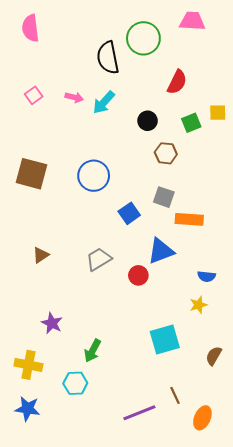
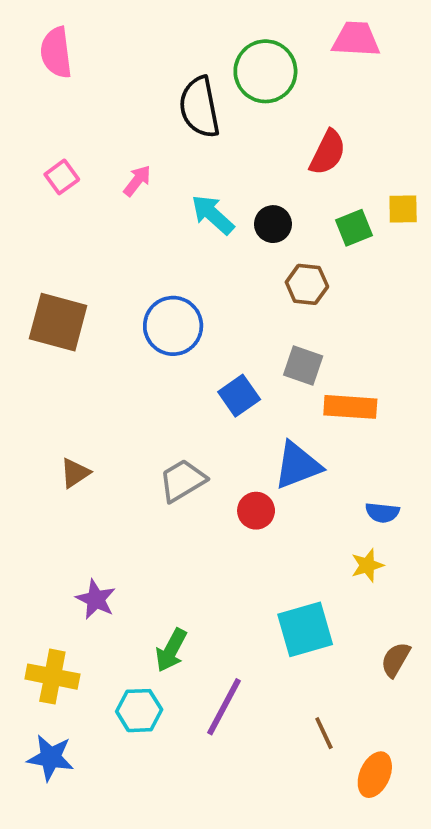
pink arrow: (74, 97) -> (137, 181), turned -66
cyan arrow: (104, 102) -> (213, 215), moved, turned 90
purple line: (139, 413) -> (224, 707), moved, turned -40

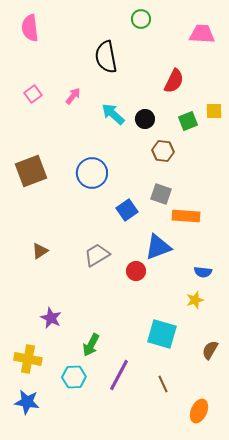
pink trapezoid: (356, 39) -> (202, 34), moved
green circle: (265, 71) -> (141, 19), moved, size x0.6
brown square: (58, 322) -> (31, 171), turned -36
cyan square: (305, 629) -> (162, 334), turned 32
brown line: (324, 733) -> (163, 384), moved

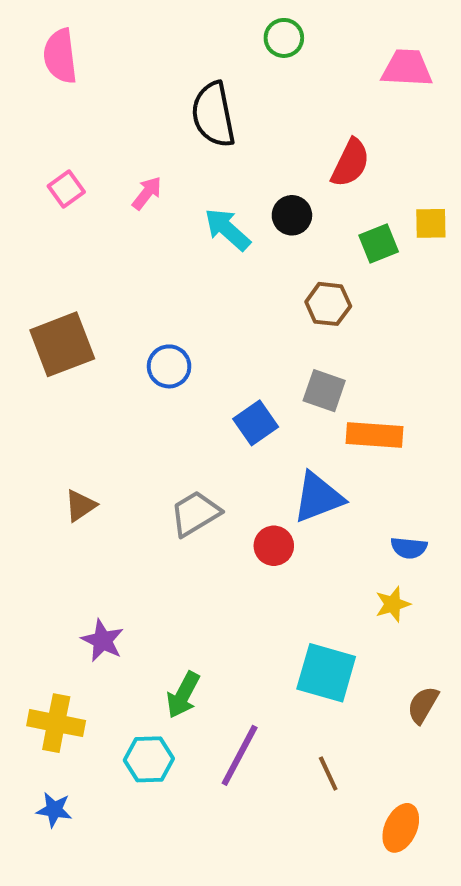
black circle: (145, 119) -> (292, 215), moved
blue circle: (92, 173) -> (169, 366), moved, size x0.7
blue star: (27, 402) -> (54, 810), size x0.7

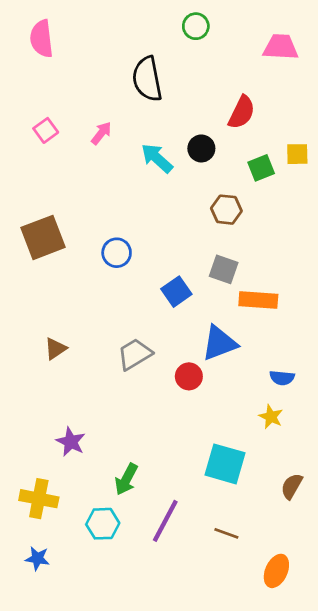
yellow star: (393, 604) -> (271, 417), turned -30
brown line: (328, 773) -> (226, 533), turned -45

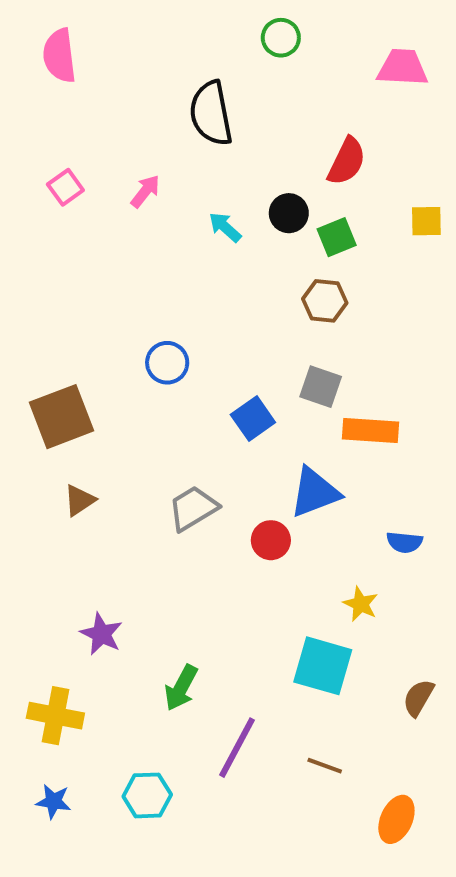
cyan arrow: (157, 158) -> (225, 227), size x0.7
green square: (261, 168) -> (337, 237), moved
brown square: (43, 237) -> (61, 417), moved
yellow star: (271, 417) -> (361, 604), moved
cyan hexagon: (103, 524) -> (147, 795), moved

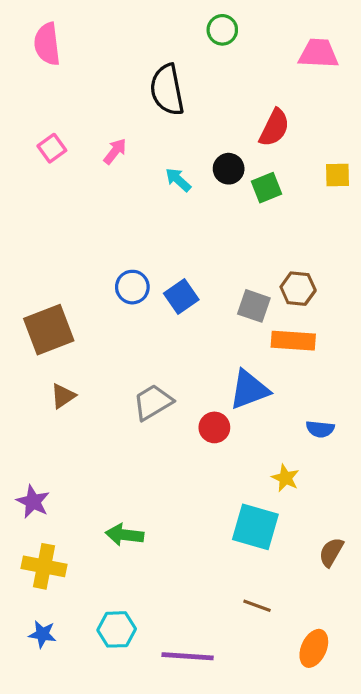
brown hexagon: (325, 301) -> (298, 289), moved
blue square: (253, 419) -> (181, 297), moved
purple star: (101, 634) -> (33, 502), moved
green arrow: (181, 688) -> (124, 535), moved, turned 69
purple line: (237, 748) -> (188, 656), moved, turned 66

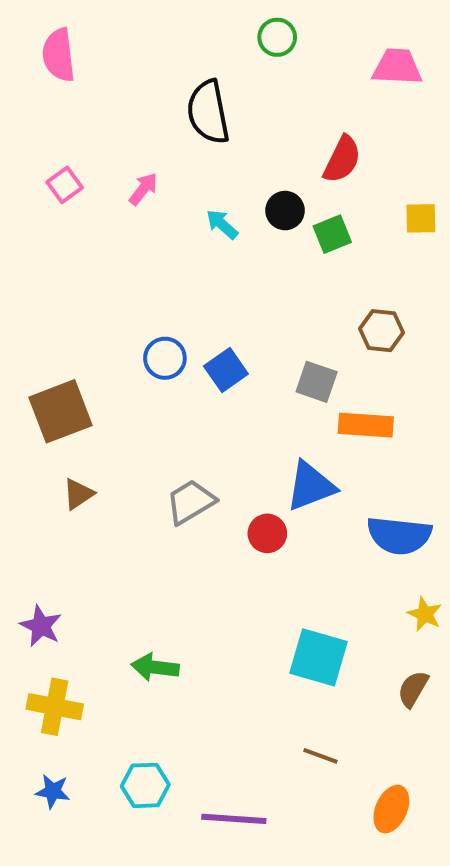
brown hexagon: (298, 289) -> (381, 331), moved
blue semicircle: (320, 429) -> (399, 535), size x1.8
yellow star: (285, 478) -> (425, 614), moved

